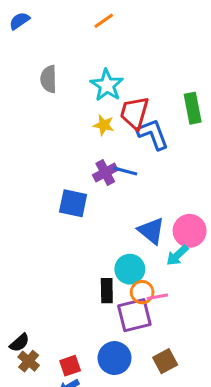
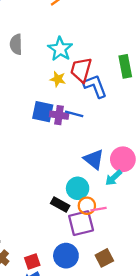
purple cross: (105, 173) -> (59, 115), turned 36
blue square: (73, 203) -> (43, 112), moved
black rectangle: (107, 291) -> (60, 205), turned -60

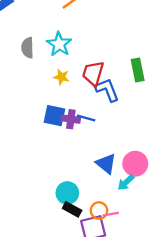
cyan star: (60, 49) -> (59, 44), moved
yellow star: (58, 79) -> (61, 77), moved
cyan circle: (78, 188) -> (67, 193), moved

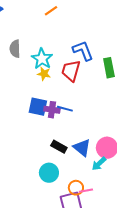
cyan star: (59, 44) -> (42, 59), moved
blue L-shape: (107, 90) -> (83, 51), moved
black rectangle: (72, 209) -> (59, 147), moved

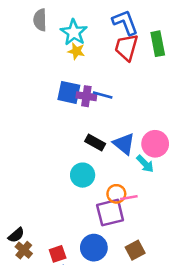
red trapezoid: (71, 71) -> (126, 47), moved
cyan arrow: (99, 164) -> (145, 164), turned -91

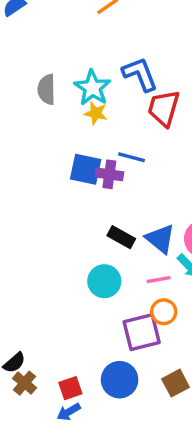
gray semicircle: (40, 20) -> (47, 89), moved
blue L-shape: (125, 22) -> (140, 74), moved
blue line: (103, 95) -> (131, 157), moved
orange circle: (116, 194) -> (164, 312), moved
pink line: (129, 198) -> (159, 280), moved

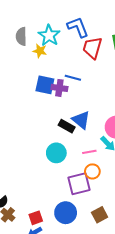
yellow star: (96, 113) -> (40, 51), moved
blue triangle: (160, 239) -> (81, 120), moved

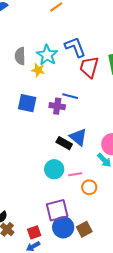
blue square: (45, 85) -> (27, 103), moved
pink line: (89, 152) -> (75, 174), moved
purple square: (79, 184) -> (57, 210), moved
brown square: (100, 215) -> (84, 229), moved

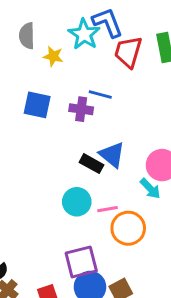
cyan star: (47, 55) -> (84, 34), moved
orange circle: (89, 187) -> (128, 228), size x1.5

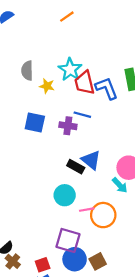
blue L-shape: (108, 23) -> (107, 88), moved
red trapezoid: (128, 52) -> (84, 83), moved, turned -30
pink line: (108, 209) -> (87, 210), moved
purple square: (81, 262) -> (68, 240), turned 30

